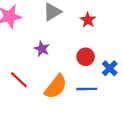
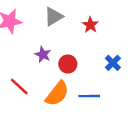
red circle: (86, 57) -> (68, 64), moved
blue cross: (110, 68) -> (113, 63), moved

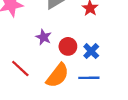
blue cross: (113, 63) -> (91, 51), moved

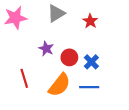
red line: (20, 68) -> (24, 78), turned 30

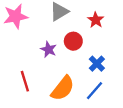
red circle: (69, 57) -> (73, 41), moved
blue line: (89, 87) -> (95, 91), turned -48

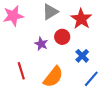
red star: (96, 20) -> (81, 19), size x1.5
blue line: (95, 91) -> (91, 79), moved

